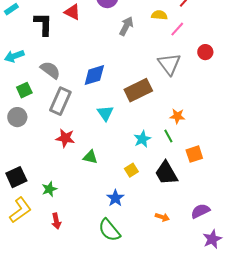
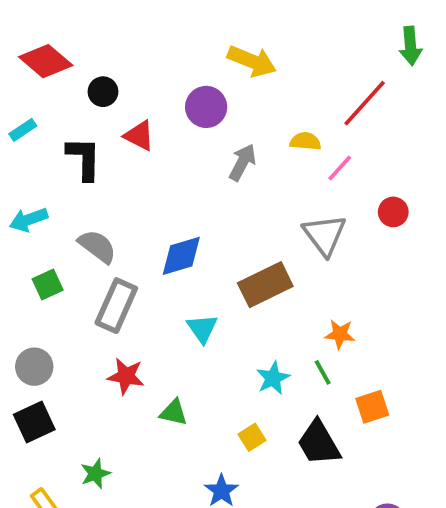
gray circle: (17, 117) -> (34, 367), moved
black square: (16, 177) -> (34, 422), moved

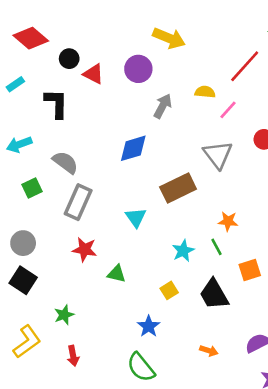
red triangle: (139, 136) -> (94, 74), moved
blue diamond: (181, 256) -> (133, 148), moved
black square: (34, 422) -> (23, 280), turned -32

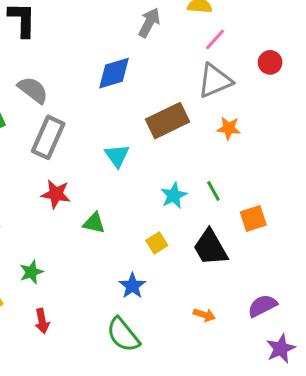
pink line: (228, 110) -> (215, 39), moved
gray triangle: (218, 155) -> (215, 81), turned 44
orange star: (228, 221) -> (229, 128), moved

